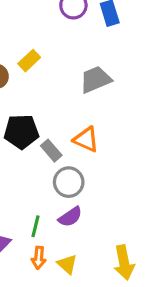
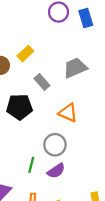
gray rectangle: (51, 151) -> (42, 82), moved
green line: (36, 226) -> (31, 165), moved

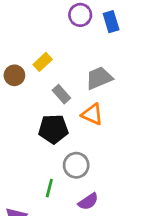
black pentagon: (19, 107) -> (53, 129), moved
orange triangle: (68, 113) -> (92, 114), moved
purple semicircle: (56, 171) -> (88, 201), moved

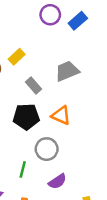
blue rectangle: (111, 22) -> (78, 21), turned 66
orange triangle: (92, 114) -> (61, 115), moved

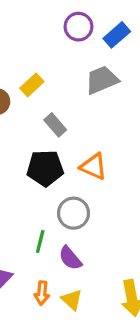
gray trapezoid: (67, 71) -> (102, 80), moved
purple semicircle: (57, 181) -> (70, 258), moved, turned 84

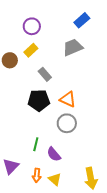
purple circle: (78, 27) -> (32, 26), moved
gray circle: (73, 213) -> (67, 123), moved

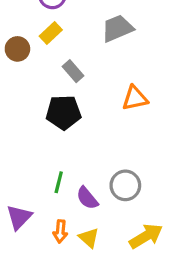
orange triangle: (68, 99) -> (135, 98), moved, turned -36
gray circle: (67, 123) -> (125, 185), moved
yellow arrow: (91, 178) -> (146, 236), turned -110

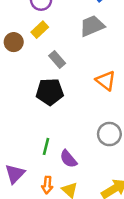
orange triangle: (135, 98) -> (106, 81), turned 50
gray circle: (125, 185) -> (109, 134), moved

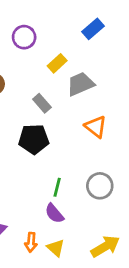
gray trapezoid: (92, 26) -> (81, 84), moved
yellow rectangle: (40, 30) -> (57, 63), moved
green line: (46, 146) -> (57, 187), moved

